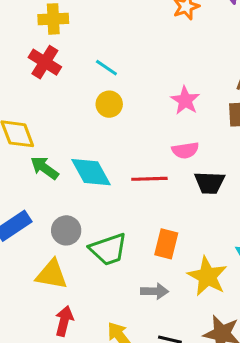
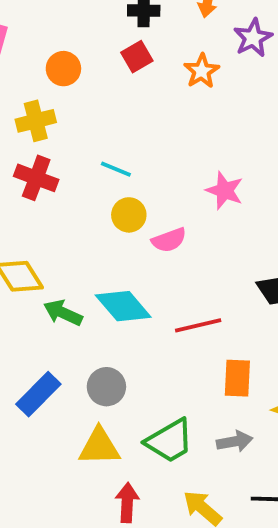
pink semicircle: (185, 150) -> (169, 240), moved
red line: (149, 179) -> (198, 325), moved
green trapezoid: (108, 249) -> (170, 441), moved

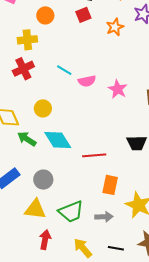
red cross: (36, 178) -> (23, 69), turned 35
yellow circle: (129, 215) -> (43, 108), moved
pink semicircle: (169, 240) -> (87, 81), moved

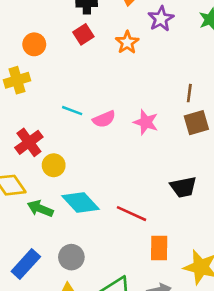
red cross: (23, 69) -> (29, 142), moved
red line: (94, 155) -> (131, 214), turned 40

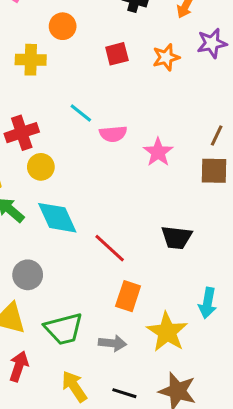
red square: (83, 34) -> (117, 54), moved

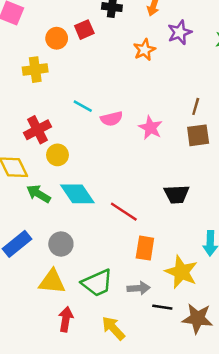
red square: (117, 54) -> (84, 30), moved
black line: (124, 393) -> (162, 307), moved

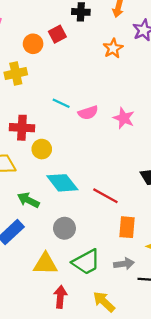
red cross: (38, 130) -> (22, 128), turned 35
green arrow: (39, 194) -> (28, 200), moved
gray circle: (61, 244) -> (64, 228), moved

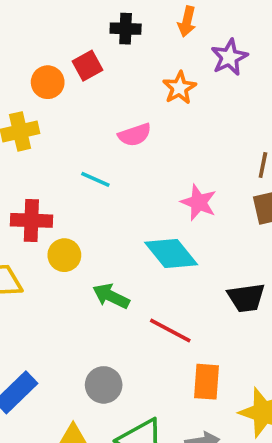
pink semicircle: (88, 113) -> (135, 135), moved
cyan diamond: (62, 183) -> (171, 254), moved
green arrow: (28, 200) -> (111, 296), moved

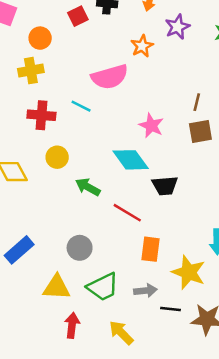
red square: (87, 66) -> (78, 16), moved
orange circle: (48, 82) -> (40, 38), moved
pink semicircle: (135, 135) -> (110, 77), size x1.6
red cross: (31, 220) -> (41, 115), moved
black trapezoid: (246, 298) -> (165, 186), moved

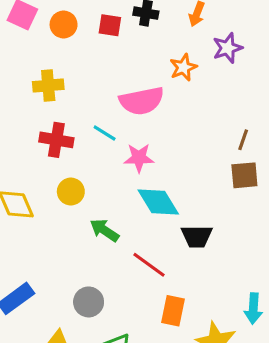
red square: (78, 16) -> (110, 25), turned 30
orange circle: (40, 38) -> (64, 25), moved
pink star: (151, 126) -> (139, 158), moved, turned -30

